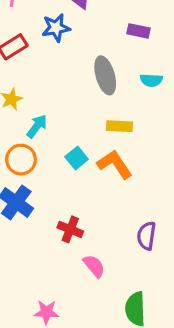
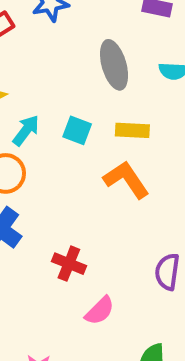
cyan square: (77, 158) -> (77, 130), moved, turned -30
pink semicircle: (94, 266) -> (100, 311), turned 85

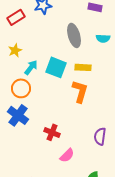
cyan square: (77, 130) -> (56, 67), size x1.5
orange L-shape: (126, 180) -> (80, 91), turned 50

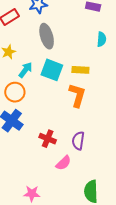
gray ellipse: (74, 35) -> (47, 36), moved
cyan semicircle: (103, 38) -> (102, 39), turned -88
purple semicircle: (100, 136) -> (78, 141), moved

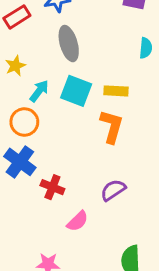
red cross: (48, 139) -> (52, 187), moved
purple semicircle: (78, 141) -> (113, 190), turned 48
pink semicircle: (63, 163) -> (78, 221), moved

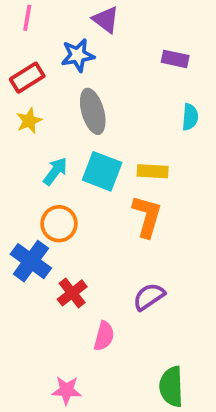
yellow star: (15, 66) -> (29, 121), moved
orange circle: (24, 122) -> (59, 224), moved
red cross: (52, 187) -> (72, 293), turned 30
pink semicircle: (78, 221) -> (104, 336), turned -30

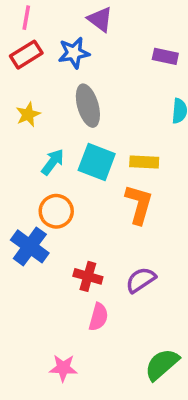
red rectangle: (27, 78) -> (26, 55), moved
red cross: (72, 293) -> (88, 276), moved, turned -36
green semicircle: (171, 387) -> (162, 364), turned 51

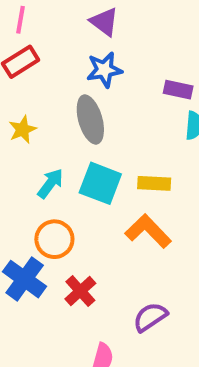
blue star: (74, 53) -> (104, 70), moved
purple rectangle: (165, 56) -> (178, 90), moved
orange L-shape: (139, 204) -> (148, 231), turned -60
red cross: (88, 276) -> (80, 291), moved, turned 32

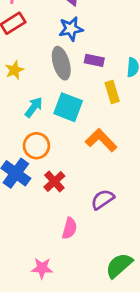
purple rectangle: (178, 90) -> (94, 60), moved
yellow rectangle: (154, 183) -> (112, 92), moved, turned 70

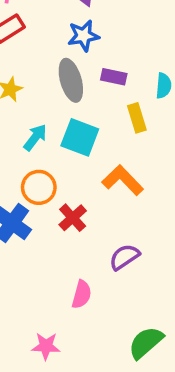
red cross: (54, 181) -> (73, 218), moved

